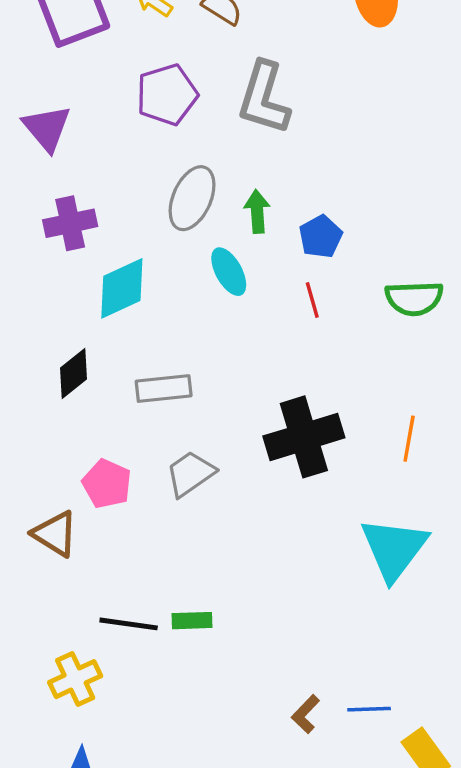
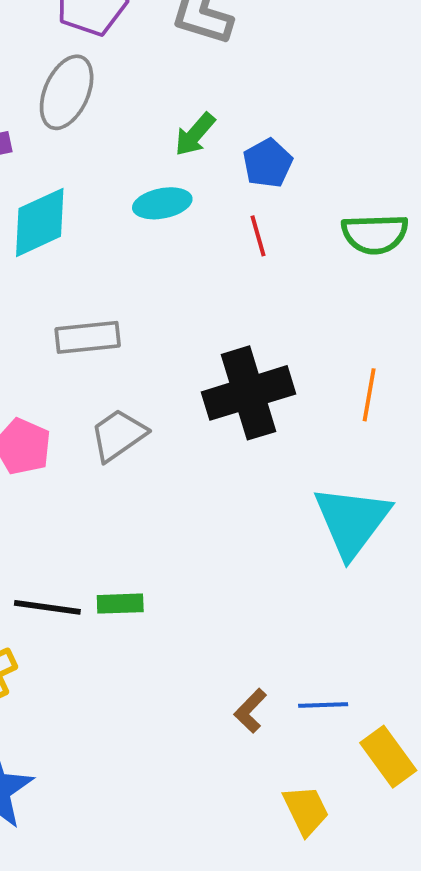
gray ellipse: (192, 198) -> (67, 92), moved
green arrow: (257, 212) -> (195, 134), turned -135
cyan ellipse: (229, 272) -> (162, 203), turned -72

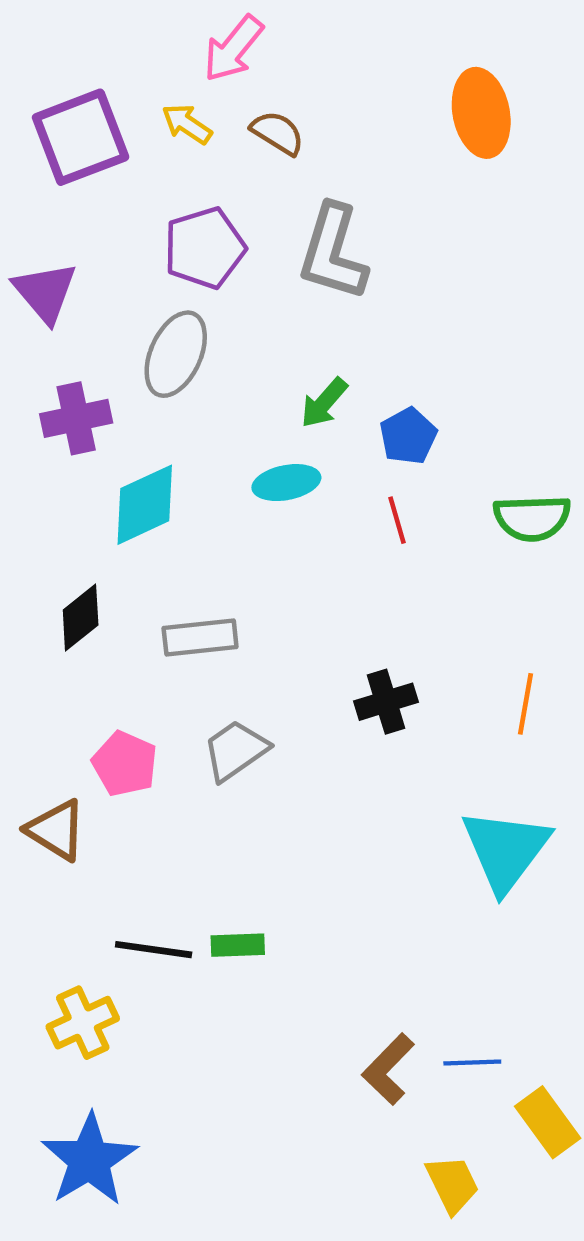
black cross: (248, 393) -> (386, 702), size x0.6
brown L-shape: (250, 711) -> (388, 1069), size x1.4

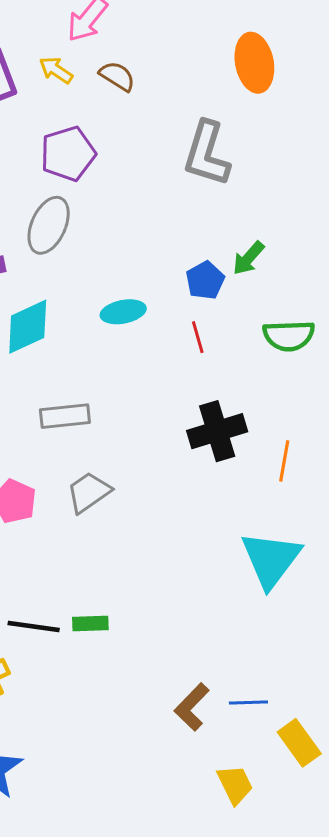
gray L-shape: (333, 252) -> (207, 154), moved
green arrow: (324, 403) -> (248, 258), moved
black cross: (386, 702) -> (217, 431), moved, size x1.4

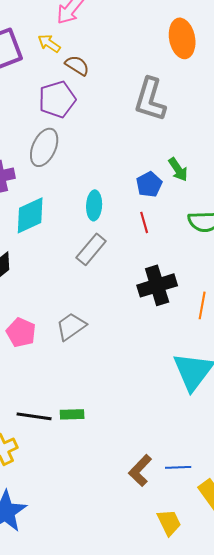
brown semicircle: (117, 76) -> (77, 65), moved
green arrow: (248, 258) -> (178, 169), turned -75
cyan ellipse: (123, 312) -> (94, 205), turned -76
gray rectangle: (65, 416) -> (91, 249), moved, turned -44

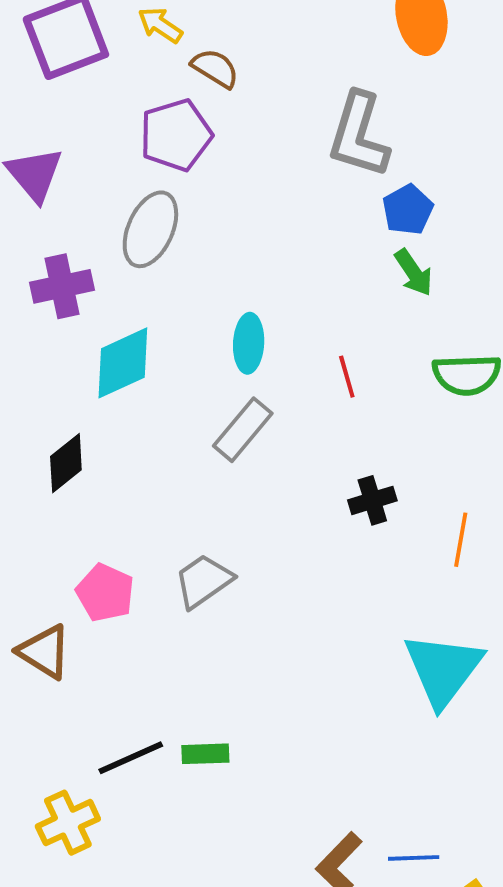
blue pentagon: (149, 184) -> (408, 210), moved
black cross: (157, 285) -> (372, 500), size x0.6
black line: (34, 416) -> (131, 758), turned -32

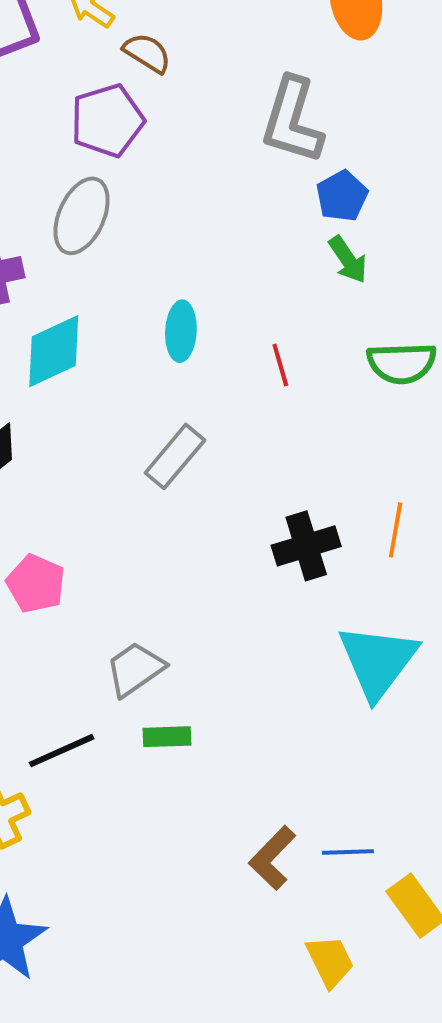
gray rectangle: (243, 430) -> (175, 456), moved
black cross: (372, 500) -> (306, 546), moved, size x1.4
gray trapezoid: (203, 581) -> (135, 669), moved
green rectangle: (205, 754) -> (167, 737), moved

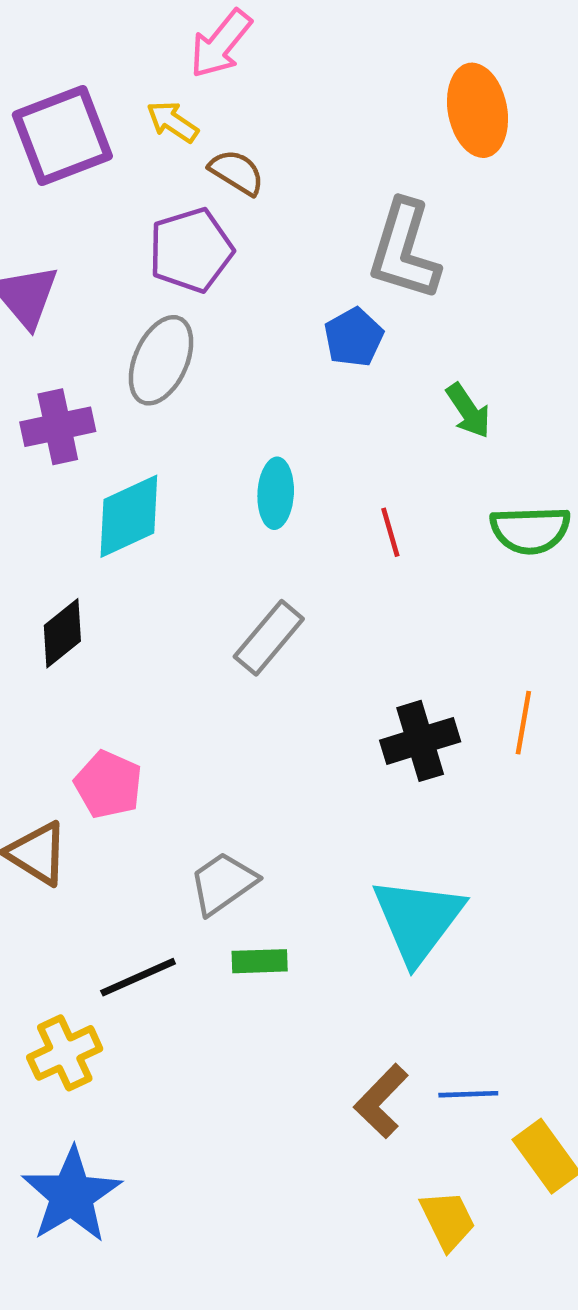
blue pentagon: (342, 196) -> (354, 337), moved
cyan triangle: (378, 661) -> (418, 920), moved

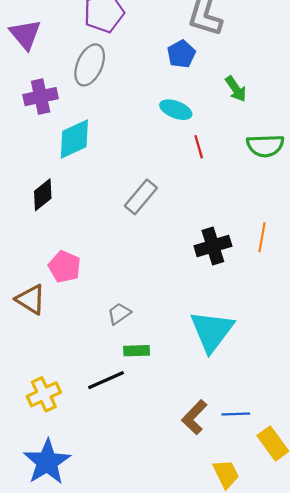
cyan ellipse: (276, 493) -> (176, 110), moved, turned -72
gray trapezoid: (223, 883) -> (119, 314), size x0.7
black line: (138, 977) -> (106, 380), moved

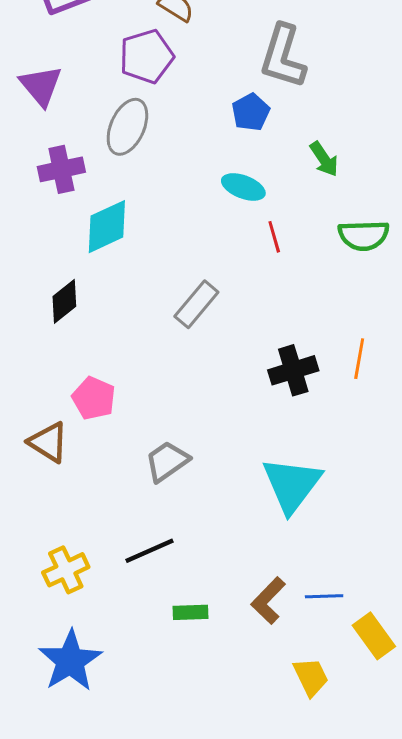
gray trapezoid: (119, 314) -> (167, 461), size x1.4
green rectangle: (137, 351) -> (191, 612), moved

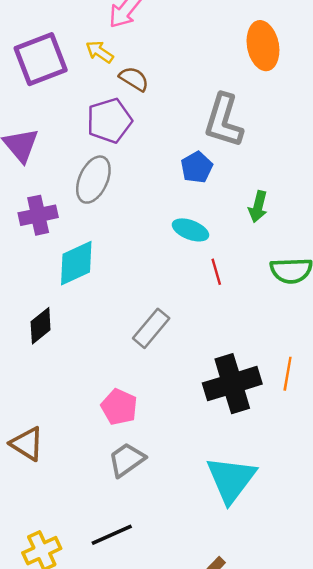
green arrow: (324, 159) -> (258, 207), turned 48
black cross: (293, 370) -> (232, 384), size x1.4
pink pentagon: (94, 398) -> (119, 407), moved

